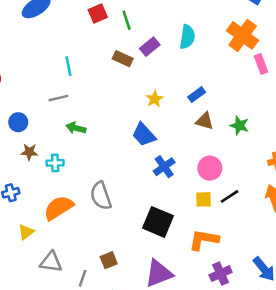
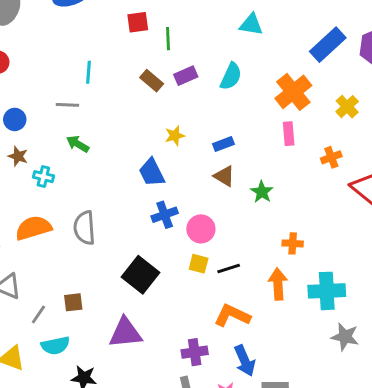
pink rectangle: (261, 64) -> (289, 134), moved
pink circle: (210, 168) -> (201, 229), moved
orange L-shape: (204, 240) -> (232, 315), moved

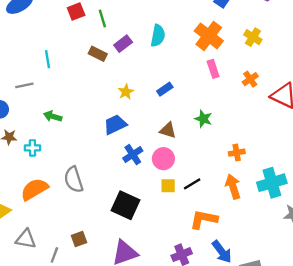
gray line: (67, 105) -> (24, 85), moved
blue trapezoid: (152, 172) -> (115, 124), turned 105
brown triangle: (224, 176) -> (168, 130), moved

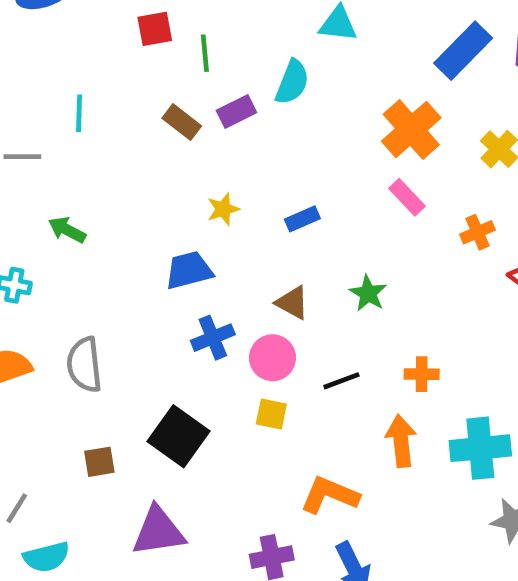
cyan semicircle: (158, 36) -> (292, 82), moved
pink rectangle: (213, 69) -> (407, 197), turned -36
black line: (192, 184) -> (341, 381), moved
brown square: (79, 239) -> (99, 462), moved

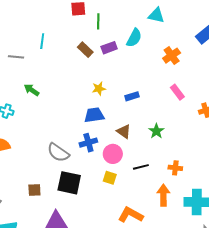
orange cross: (411, 129) -> (172, 56), moved, size x0.7
blue trapezoid: (189, 270) -> (94, 115), moved
gray semicircle: (84, 365) -> (58, 153), moved, turned -55
black square: (178, 436) -> (69, 183), turned -30

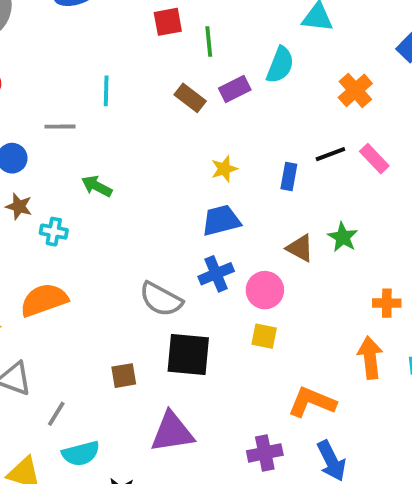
blue rectangle: (132, 96) -> (289, 177), turned -56
brown triangle: (124, 131) -> (300, 248), moved
black line: (141, 167) -> (330, 154), moved

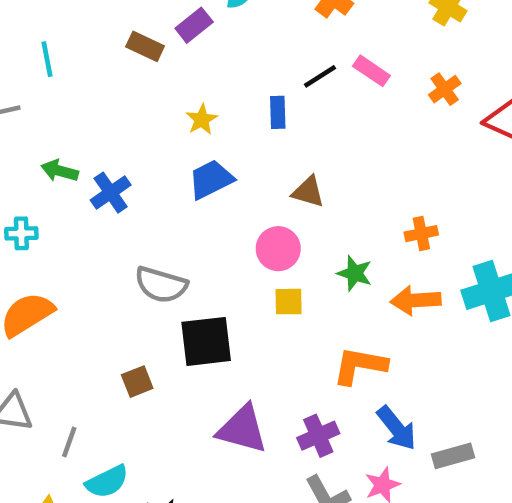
green star: (343, 237) -> (355, 273), moved
blue cross: (216, 274) -> (111, 193), moved
orange arrow: (370, 358) -> (416, 300), turned -75
purple triangle: (172, 432) -> (242, 429), moved, turned 36

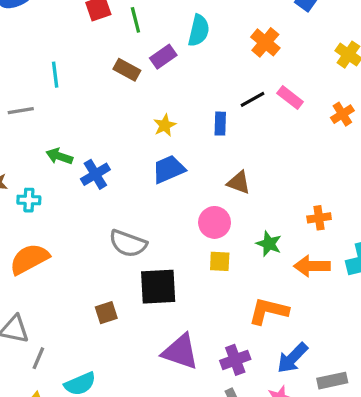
blue arrow: (397, 428) -> (292, 358), turned 80
gray line: (69, 442) -> (38, 358), moved

